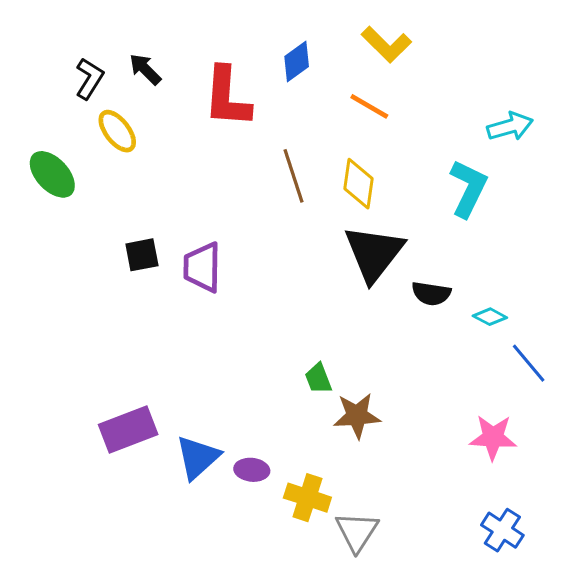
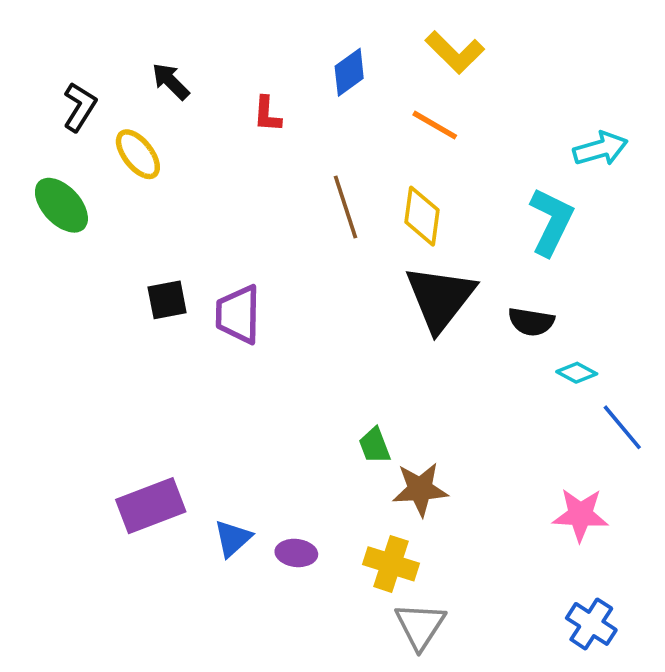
black L-shape: (89, 79) -> (80, 107), moved
red L-shape: (227, 97) -> (267, 114), size x0.5
black semicircle: (431, 293) -> (531, 322), moved
blue triangle: (198, 457) -> (233, 538), size x0.7
yellow cross: (307, 498) -> (391, 564), moved

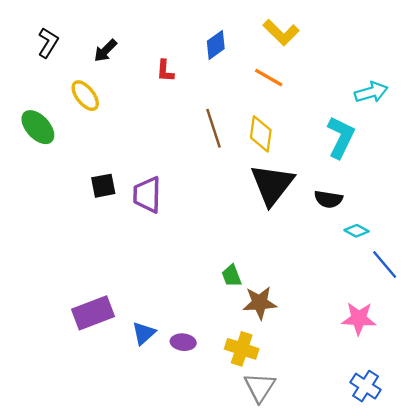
black arrow: (171, 81) -> (105, 51), turned -90
black L-shape: (80, 107) -> (48, 43), moved

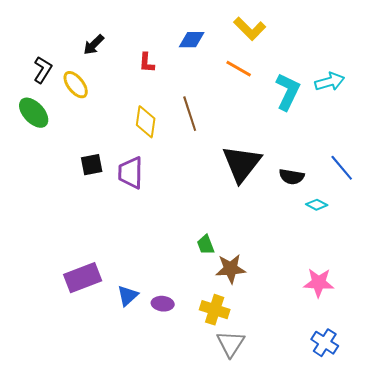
black L-shape: (48, 43) -> (43, 70), moved
blue diamond: (216, 45) -> (192, 40), turned 36
yellow diamond: (261, 134) -> (146, 122), moved
cyan L-shape: (341, 137) -> (288, 92), moved
blue line: (385, 264) -> (342, 168), moved

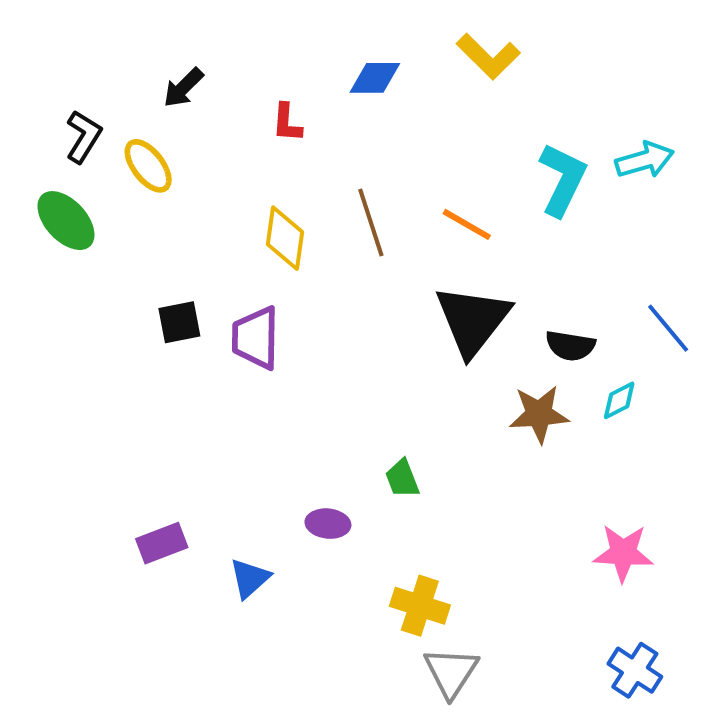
orange line: (239, 69) -> (467, 224), moved
cyan diamond: (317, 205) -> (619, 400), turned -55
brown star: (231, 269) -> (539, 414), moved
purple rectangle: (83, 278) -> (162, 543), size x0.7
purple ellipse: (163, 304) -> (328, 524), moved

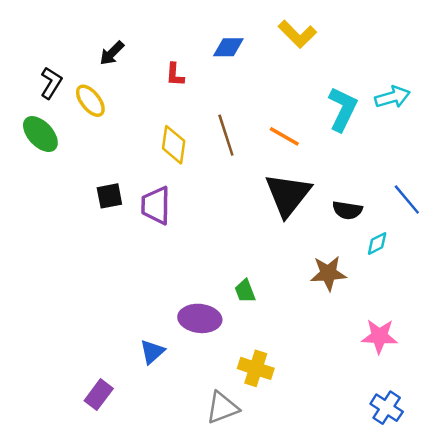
brown star: (539, 414) -> (328, 273), moved
purple ellipse: (328, 524) -> (200, 318), size x1.6
purple rectangle: (162, 543) -> (99, 395), moved, turned -32
gray triangle: (451, 672) -> (222, 408), moved, turned 36

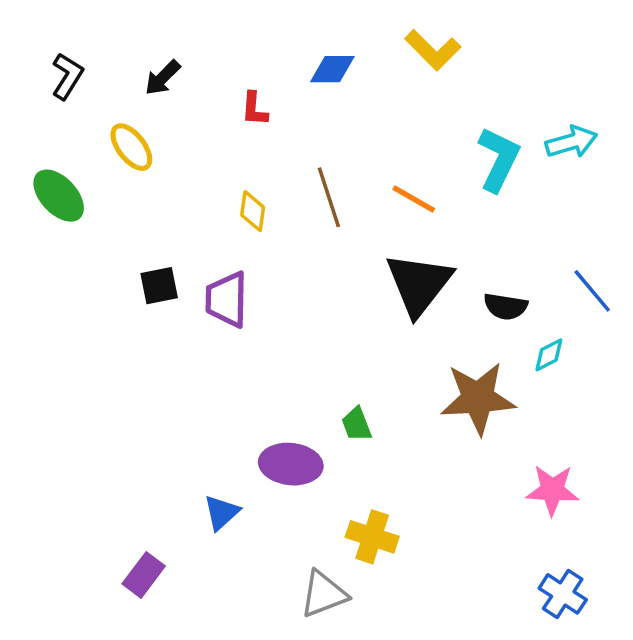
black L-shape: (51, 83) -> (67, 76), moved
yellow diamond: (174, 145) -> (253, 211), size x0.7
brown star: (328, 273) -> (478, 398), size x1.4

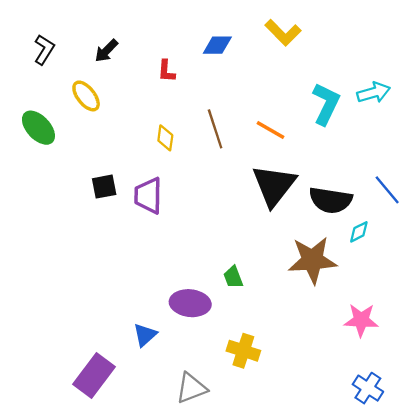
black semicircle: (506, 306) -> (331, 200), size x1.5
purple rectangle: (144, 575) -> (94, 376), size x1.5
gray triangle: (324, 594) -> (191, 388), moved

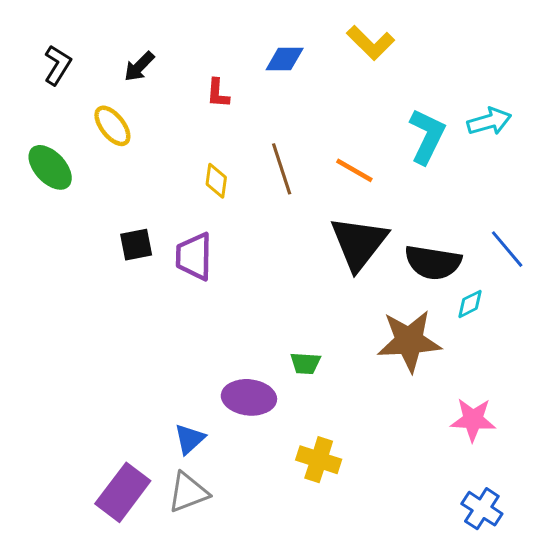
green trapezoid: (233, 277) -> (305, 363), turned -65
gray triangle: (191, 388) -> (188, 492), moved

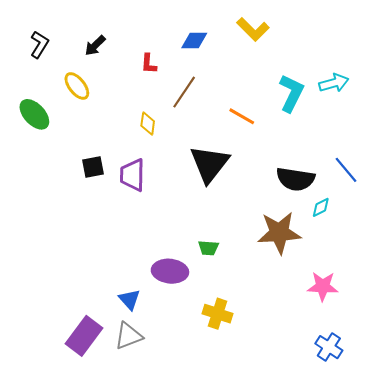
brown line: (282, 169) -> (184, 92), moved, turned 52
black triangle: (359, 243) -> (209, 164), moved
blue triangle: (190, 439) -> (129, 299), turned -30

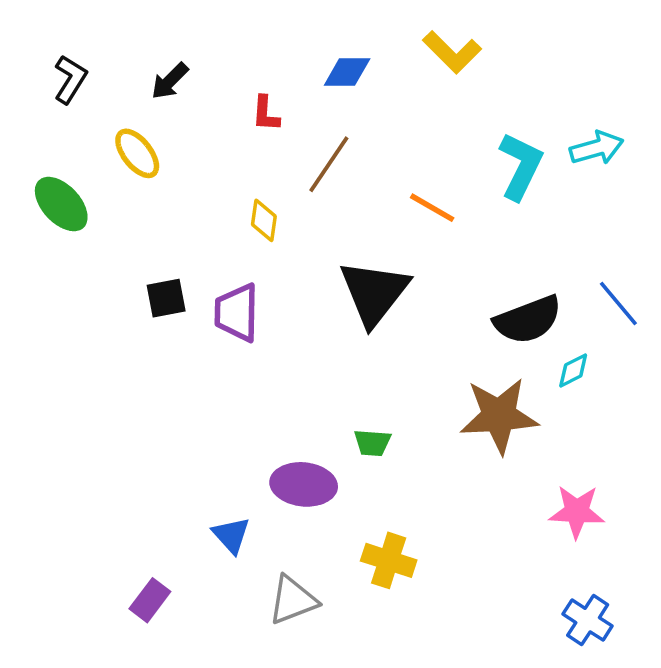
black semicircle: (295, 179) -> (528, 320), turned -30
purple rectangle: (84, 336) -> (150, 600), size x0.6
gray triangle: (128, 336) -> (293, 600), moved

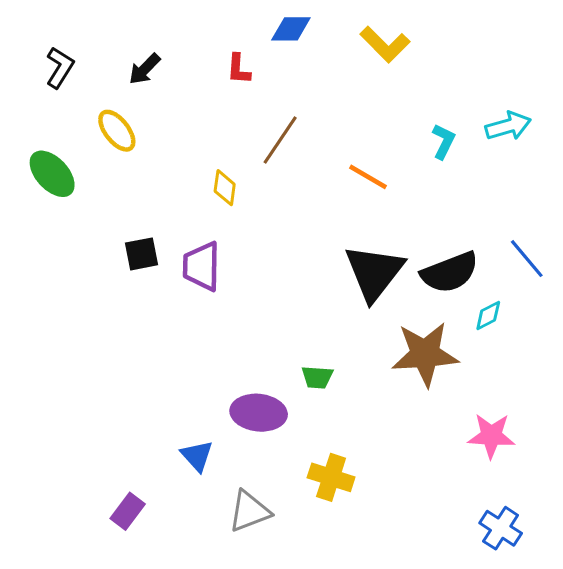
blue diamond: (347, 72) -> (291, 29), moved
red L-shape: (266, 114) -> (239, 69), moved
cyan L-shape: (521, 166) -> (444, 141), size x0.6
black triangle: (374, 293) -> (374, 272), moved

